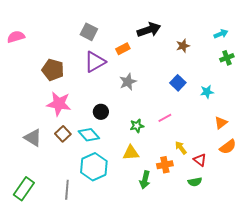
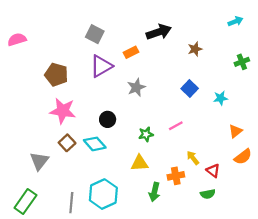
cyan arrow: (221, 34) -> (235, 21), moved
gray triangle: (33, 138) -> (39, 161), moved, turned 36
cyan hexagon: (94, 167) -> (103, 194), moved

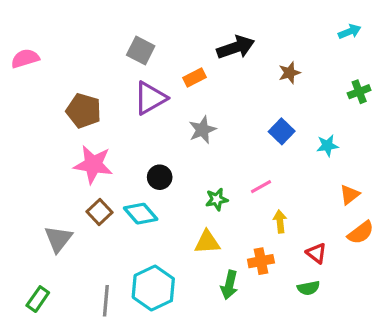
yellow arrow: (193, 158) -> (280, 222), moved, turned 32
green rectangle: (25, 201) -> (38, 299), size x0.7

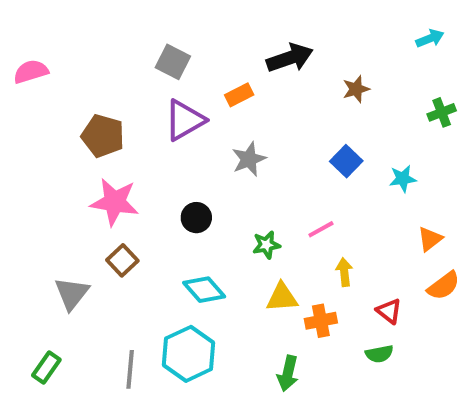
cyan diamond: (141, 214) -> (204, 290), moved
yellow triangle: (207, 242) -> (282, 297), moved
green arrow: (229, 285) -> (288, 373), moved

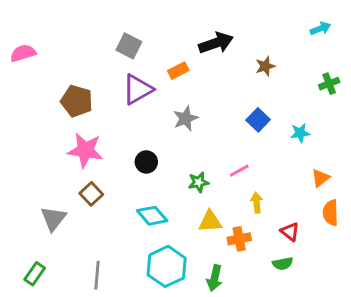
orange semicircle: (444, 286) -> (331, 213), turned 125
cyan hexagon: (189, 354) -> (167, 266), moved

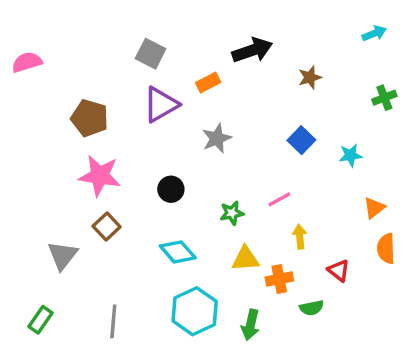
green semicircle: (283, 264) -> (312, 308), moved

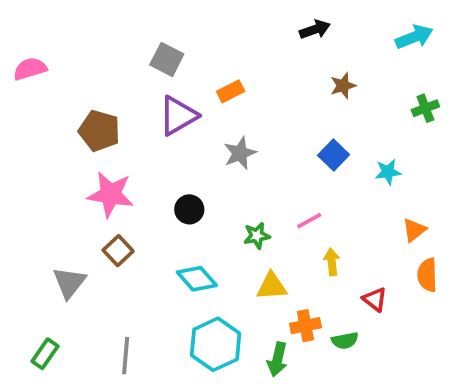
cyan arrow: (374, 33) -> (414, 37), size x1.4
black arrow: (252, 50) -> (315, 29), moved, size x0.7
orange cross: (279, 279) -> (305, 326), moved

